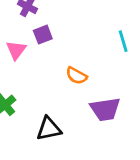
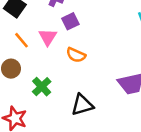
orange semicircle: (76, 76) -> (76, 55), moved

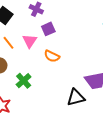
black triangle: (82, 105) -> (76, 97), moved

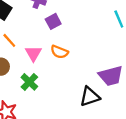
pink triangle: (30, 41) -> (33, 54), moved

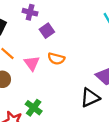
green cross: (29, 82) -> (34, 108), moved

